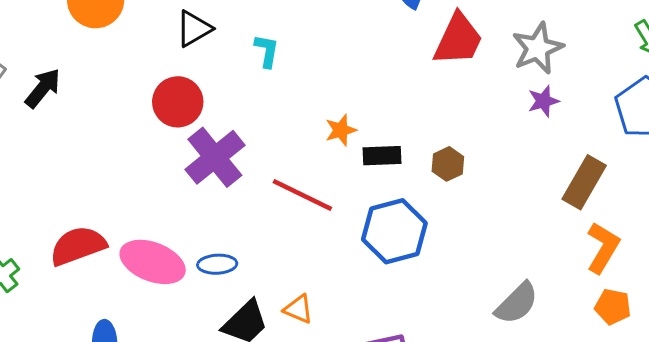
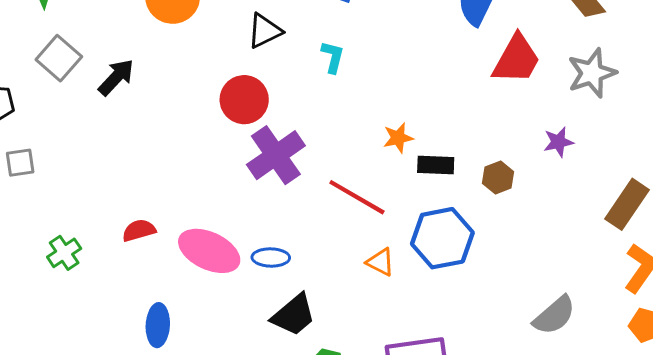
purple star: (543, 101) -> (558, 142), moved
red semicircle: (78, 246) -> (139, 230), size x0.6
orange triangle: (298, 309) -> (380, 262), moved

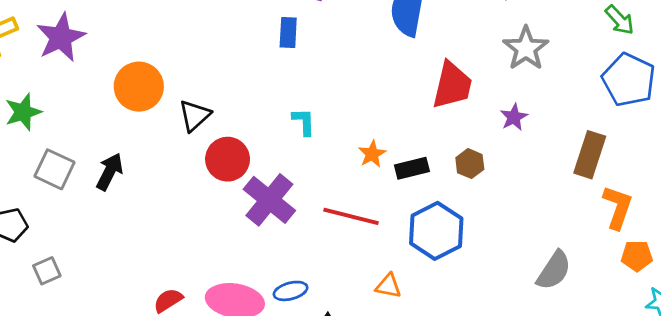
black triangle: (265, 31) -> (195, 116), moved
cyan L-shape: (333, 57) -> (304, 122), moved
red trapezoid: (517, 59) -> (452, 85), moved
orange triangle: (380, 262) -> (388, 286), moved

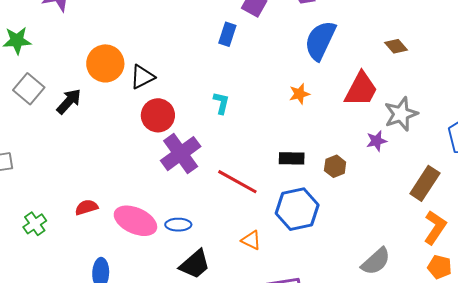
gray star: (526, 48) -> (401, 114), moved
red trapezoid: (452, 85) -> (361, 89), moved
orange circle: (139, 87) -> (105, 63), moved
orange star: (372, 154) -> (299, 94), moved

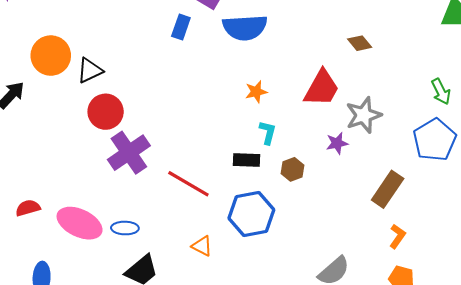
blue semicircle: (320, 40) -> (245, 28), moved, turned -120
cyan L-shape: (221, 103) -> (268, 132), moved
orange L-shape: (435, 227) -> (397, 236), size x0.7

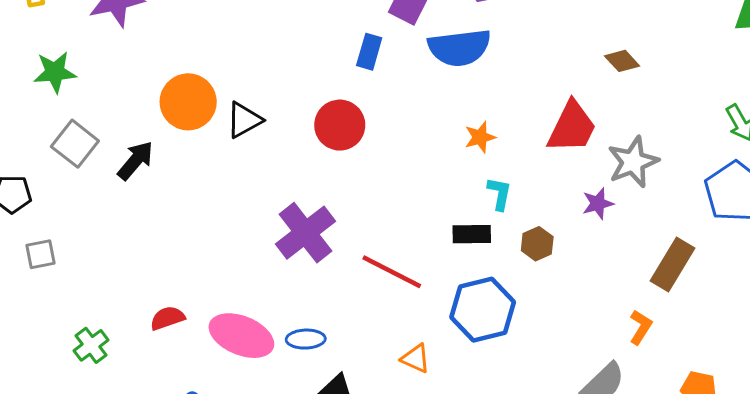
red circle: (106, 112) -> (340, 125), moved
orange L-shape: (397, 236) -> (641, 327), moved

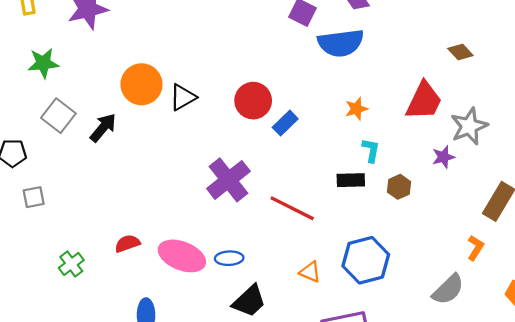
blue rectangle: (369, 52) -> (285, 123), moved, turned 30
blue hexagon: (483, 310) -> (366, 260), moved

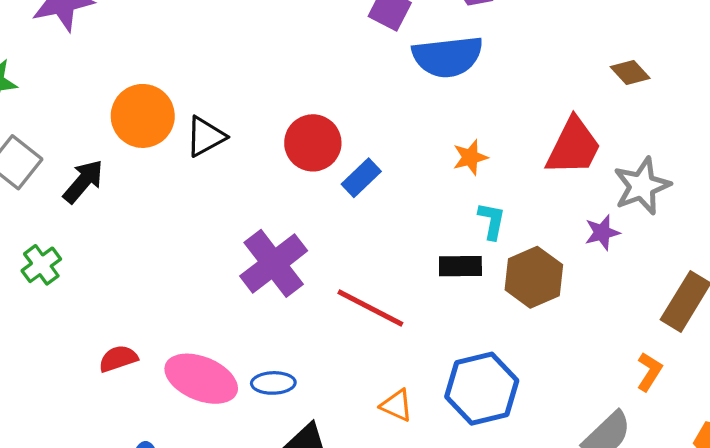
brown hexagon: (399, 187) -> (534, 277), size x1.6
green cross: (71, 264) -> (41, 265), moved

